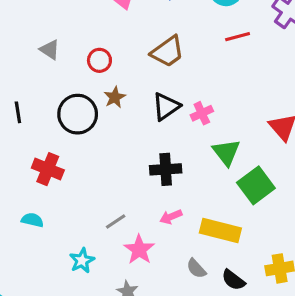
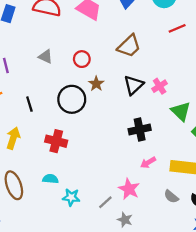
gray line: (116, 222) -> (105, 202), moved
cyan star: (82, 261) -> (71, 197), moved, turned -30

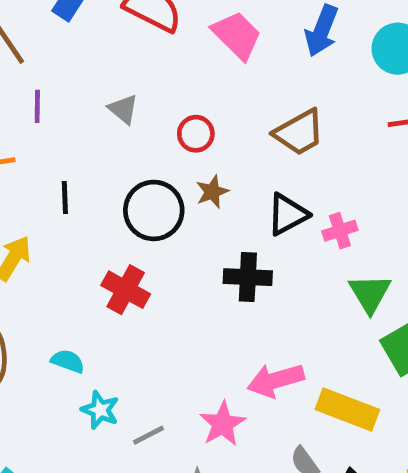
black cross: (140, 130) -> (248, 277), moved
red cross: (56, 141) -> (126, 290), moved
pink arrow: (148, 163) -> (276, 380), size x1.6
gray line: (105, 202) -> (149, 435), moved

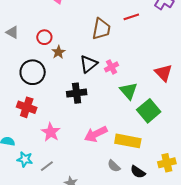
brown trapezoid: (299, 132) -> (101, 29), moved, turned -40
brown star: (212, 192) -> (58, 52), moved
pink star: (222, 424) -> (51, 132), moved

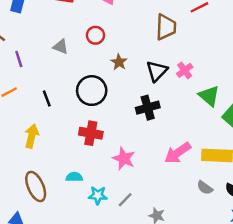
red circle: (44, 37) -> (95, 35), moved

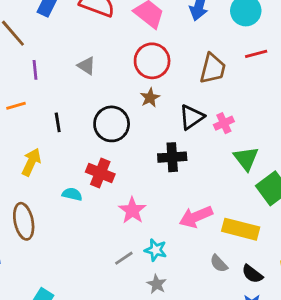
red circle: (95, 35) -> (152, 61), moved, size x1.6
cyan semicircle: (74, 177) -> (72, 194), moved
cyan star: (98, 195) -> (156, 250), moved

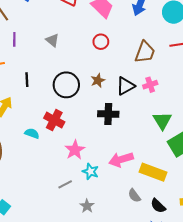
red circle: (152, 61) -> (101, 42), size x0.6
brown star: (150, 98) -> (98, 80), moved
pink cross: (224, 123) -> (150, 85), moved
cyan star: (156, 250) -> (90, 172), moved

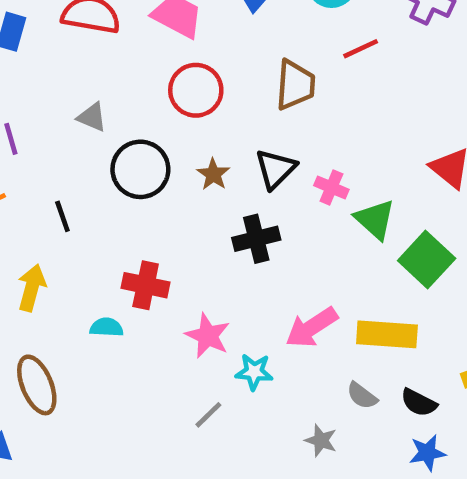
red circle: (101, 42) -> (196, 90), size x1.5
black circle: (66, 85) -> (140, 169), moved
pink cross: (150, 85) -> (331, 187), moved, turned -32
gray star: (87, 206) -> (321, 440), moved

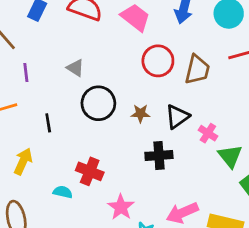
red circle: (196, 90) -> (158, 61), moved
brown star: (213, 174) -> (140, 113), turned 30

